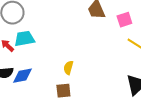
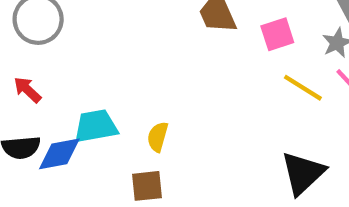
cyan trapezoid: (24, 39) -> (96, 126), moved

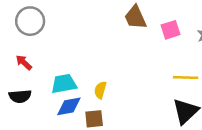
yellow line: (303, 88) -> (186, 77), moved, turned -30
blue diamond: (59, 154) -> (69, 106), moved

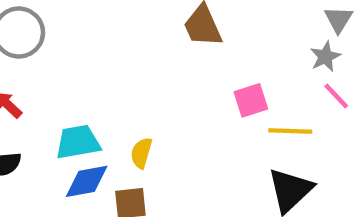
pink square: (170, 30) -> (251, 100), moved

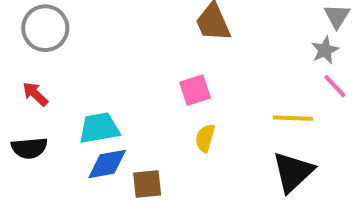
pink square: (251, 100) -> (195, 90), moved
yellow semicircle: (141, 153) -> (205, 138), moved

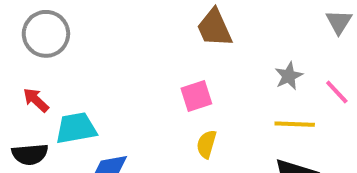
gray star: (325, 50) -> (289, 76), moved
cyan trapezoid: (99, 128) -> (76, 128), moved

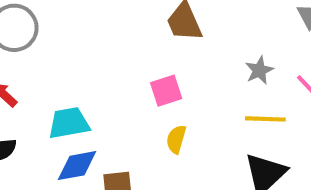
cyan trapezoid: (76, 128) -> (69, 123), moved

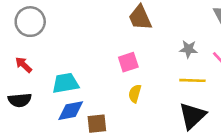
gray star: (259, 70) -> (188, 49), turned 30

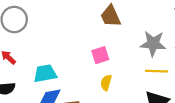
gray star: (188, 49) -> (153, 44), size x1.6

